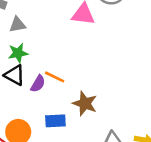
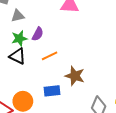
orange line: (55, 77) -> (50, 56), turned -49
purple semicircle: (38, 84) -> (38, 34), moved

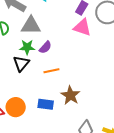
gray triangle: (18, 16) -> (31, 26), size x1.5
black triangle: (18, 56) -> (21, 63), turned 30

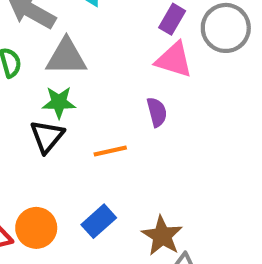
purple semicircle: (45, 47) -> (157, 112), moved, turned -56
brown star: (70, 95) -> (162, 236), moved
blue rectangle: (46, 104) -> (99, 221), turned -49

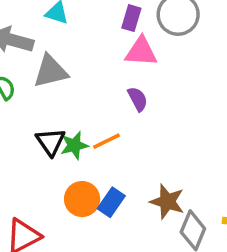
green star: (59, 102) -> (74, 145), moved
orange circle: (36, 228) -> (82, 199), moved

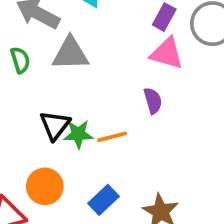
orange circle: (82, 199) -> (45, 186), moved

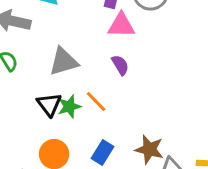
gray triangle: (70, 54) -> (64, 62), moved
orange line: (112, 137) -> (96, 102), turned 75

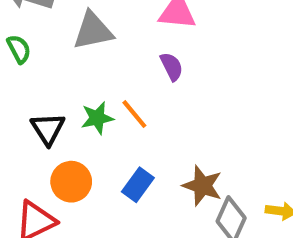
gray triangle: (64, 62) -> (93, 31), moved
black triangle: (49, 104) -> (48, 129), moved

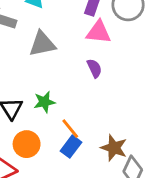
orange line: (134, 114) -> (70, 129), moved

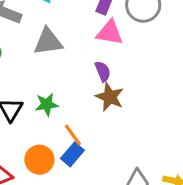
orange circle: (27, 144) -> (39, 160), moved
brown star: (114, 148) -> (110, 97), moved

